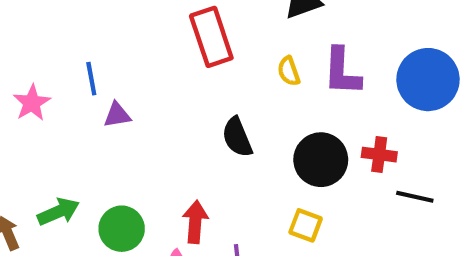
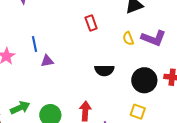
red rectangle: (211, 37) -> (91, 23), size x0.6
purple L-shape: (342, 72) -> (154, 38), turned -70
black semicircle: (237, 137) -> (104, 70), turned -66

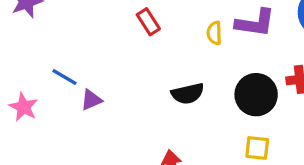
yellow semicircle: (128, 38) -> (214, 33), turned 32
blue line: (34, 44) -> (64, 77), turned -35

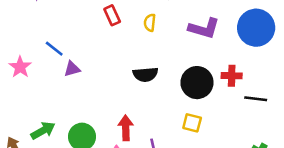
red rectangle: (148, 22) -> (112, 15), moved
yellow semicircle: (214, 33) -> (150, 23), moved

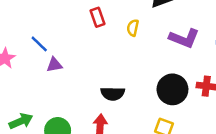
black semicircle: (145, 74) -> (113, 94), moved

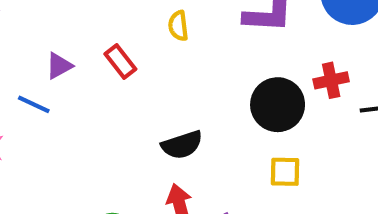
red rectangle: (98, 17) -> (120, 62), moved
purple triangle: (54, 65) -> (59, 66), moved

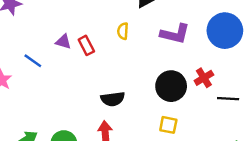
purple triangle: (59, 66) -> (63, 42), moved, turned 35
red cross: (331, 80) -> (204, 78), turned -30

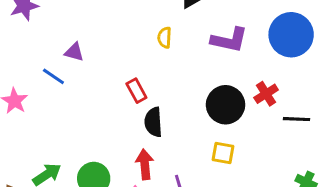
purple triangle: (63, 42) -> (74, 52), moved
red rectangle: (86, 45) -> (136, 91), moved
black semicircle: (113, 99) -> (153, 122), turned 95

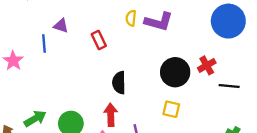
purple L-shape: (229, 40) -> (159, 22), moved
blue line: (53, 76) -> (44, 44), turned 48
red rectangle: (136, 91) -> (99, 40), moved

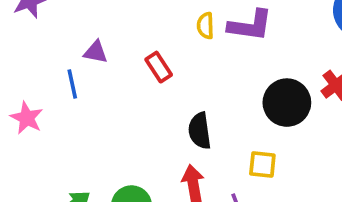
yellow square: (171, 109) -> (262, 165), moved

